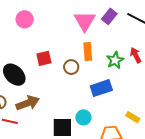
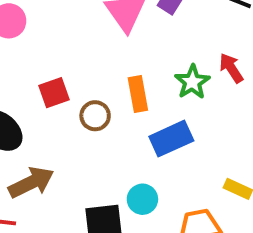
orange rectangle: (88, 52) -> (138, 94), moved
brown circle: (71, 67) -> (95, 116), moved

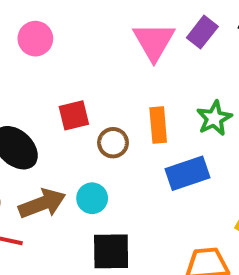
cyan circle: (142, 199) -> (92, 198), moved

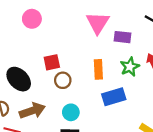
purple rectangle: (202, 32) -> (123, 37), moved, turned 56
brown circle: (113, 143) -> (63, 80), moved
cyan circle: (92, 198) -> (71, 112), moved

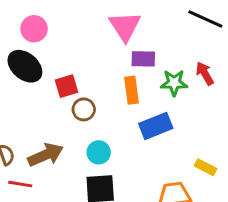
purple rectangle: (123, 37) -> (143, 59), moved
green star: (130, 67) -> (174, 83), turned 30
black ellipse: (19, 79) -> (25, 66), moved

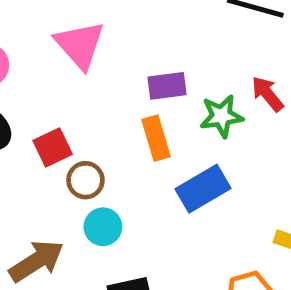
pink triangle: (125, 26) -> (80, 45), moved
cyan circle: (99, 152) -> (103, 227), moved

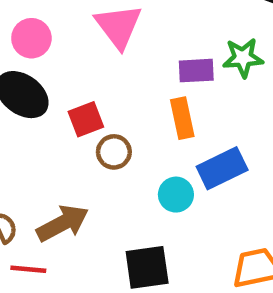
green star: (221, 116) -> (243, 58), moved
cyan circle: (103, 227) -> (176, 195), moved

